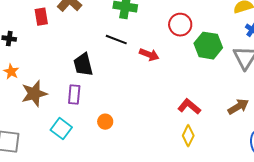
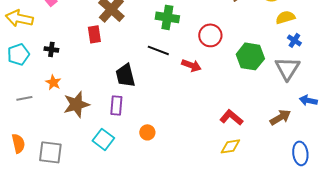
red rectangle: (41, 17) -> (94, 34), moved
red circle: (180, 25) -> (210, 35), moved
yellow diamond: (188, 136) -> (230, 146), turned 55

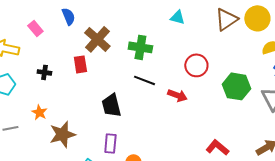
green cross: (167, 17) -> (140, 47), moved
black cross: (51, 49) -> (44, 72), moved
purple rectangle: (116, 105) -> (110, 143), moved

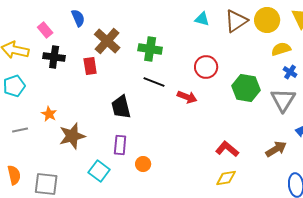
cyan triangle: (177, 17) -> (202, 19), moved
black cross: (44, 72) -> (54, 57), moved, size x1.5

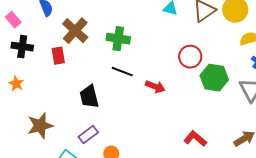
red circle: (206, 67) -> (190, 57), moved
orange star: (49, 114) -> (16, 84), moved
purple rectangle: (120, 145) -> (88, 135), turned 48

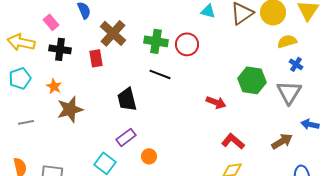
red circle: (190, 57) -> (187, 44), moved
red arrow: (155, 87) -> (216, 102), moved
brown star: (40, 126) -> (70, 109), moved

